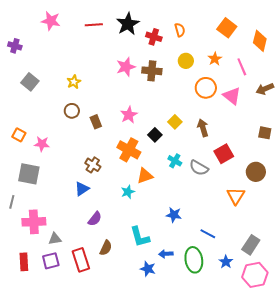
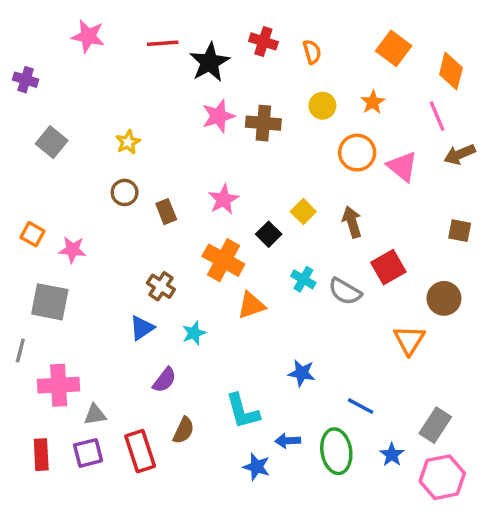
black star: (128, 24) -> (210, 62), moved
red cross: (154, 37) -> (263, 41), moved
pink line: (242, 67) -> (437, 116), moved
cyan star: (128, 192) -> (194, 333), moved

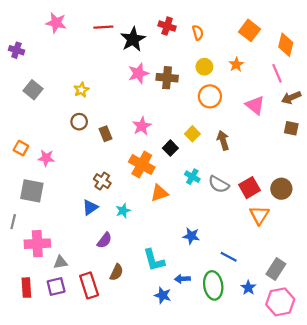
orange circle: (357, 153) -> (210, 96), moved
brown square: (460, 231) -> (291, 128), moved
red square: (388, 267) -> (249, 188), moved

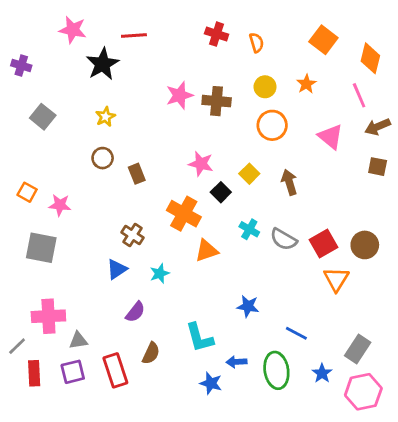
black star: (133, 39) -> (103, 64), moved
pink star: (142, 126) -> (201, 164), moved, turned -30
gray line: (13, 222) -> (17, 346), moved, turned 32

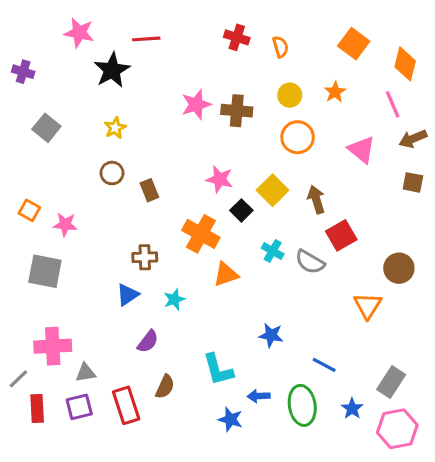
yellow square: (249, 174) -> (273, 190), size x1.4
brown cross: (132, 235) -> (145, 257), turned -35
red square: (323, 244) -> (341, 235), moved

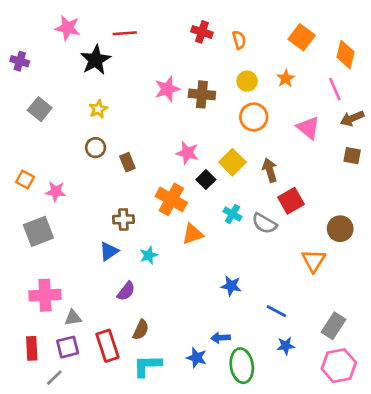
gray square: (45, 271) -> (38, 231), turned -32
cyan L-shape: (218, 370) -> (147, 366), moved, turned 104
gray line: (18, 379) -> (54, 378), moved
green ellipse: (302, 405) -> (242, 366), moved
blue star: (352, 409) -> (286, 346), moved, turned 30

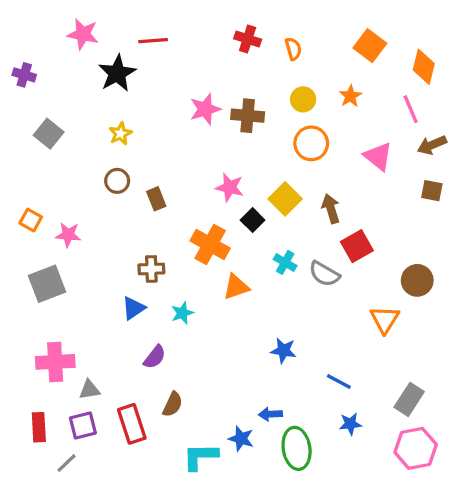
cyan L-shape: (147, 366) -> (200, 457), moved

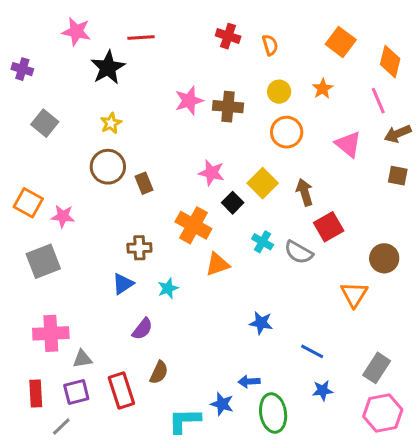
brown circle: (117, 181) -> (108, 167), size x1.5
orange square: (31, 220) -> (28, 203), size x1.4

